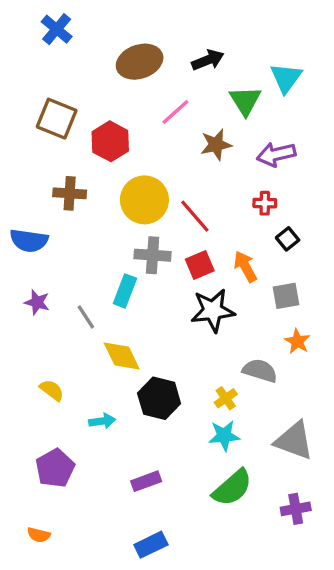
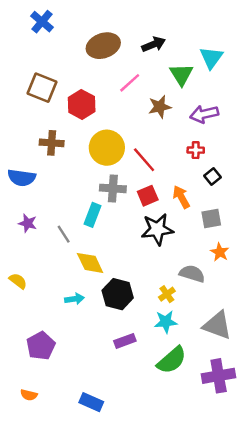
yellow semicircle: (52, 390) -> (18, 281), moved
cyan arrow: (102, 421) -> (74, 299), moved
purple rectangle: (146, 481) -> (125, 341), moved
purple cross: (296, 509) -> (219, 376), size x1.5
blue rectangle: (151, 545) -> (91, 402), moved, turned 50

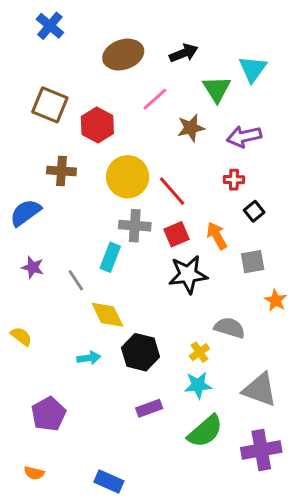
blue semicircle: (22, 178) -> (25, 213), turned 136
orange star: (220, 252) -> (276, 300), moved

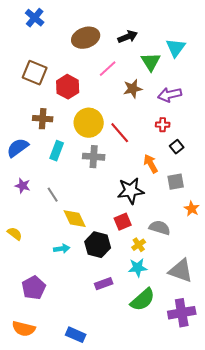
red square: (176, 234) -> (123, 222), moved
cyan rectangle: (110, 257) -> (57, 151), moved
orange semicircle: (34, 473) -> (24, 329), size x1.6

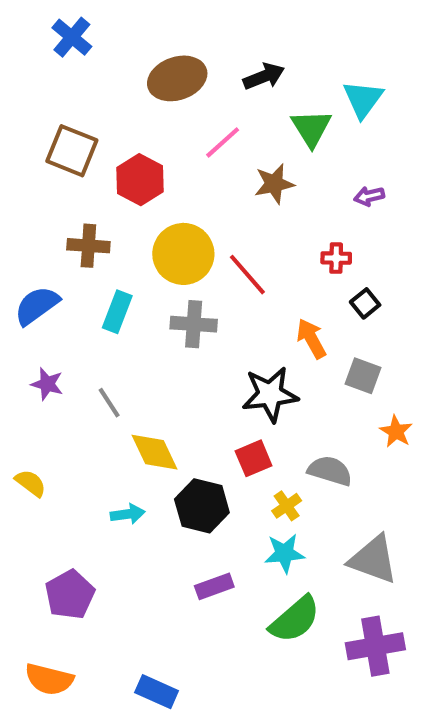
purple arrow: (170, 95) -> (369, 196), moved, size x0.6
gray square: (176, 182) -> (363, 376), turned 30

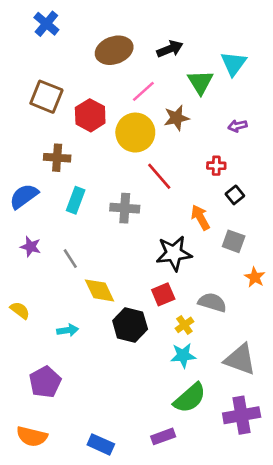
yellow circle: (183, 254) -> (135, 133), moved
cyan arrow: (128, 514) -> (68, 330), moved
purple rectangle: (214, 586) -> (163, 436), moved

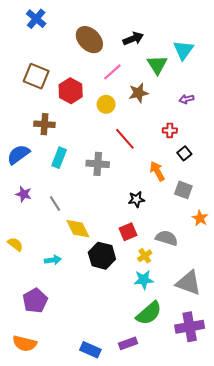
brown ellipse: (114, 50) -> (89, 40), turned 64
yellow circle: (135, 133) -> (106, 104), size x0.6
black star: (174, 253) -> (136, 199), size x0.6
blue rectangle: (101, 444) -> (90, 350), moved

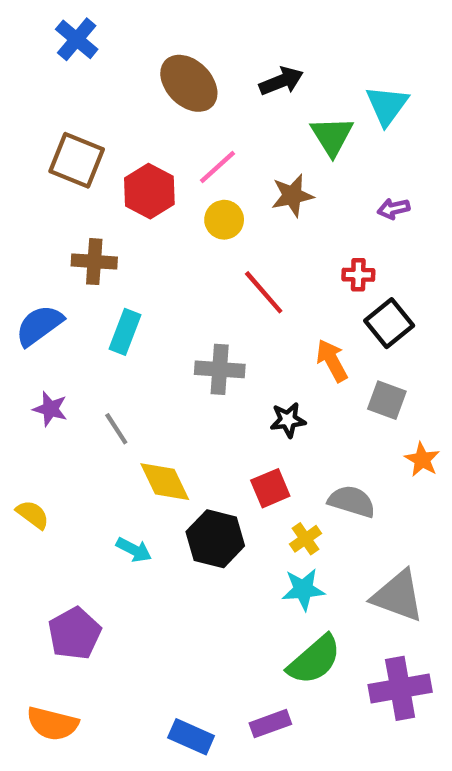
pink line: (112, 72) -> (217, 167), moved
black square: (184, 153) -> (389, 323), size x1.5
gray cross: (98, 164) -> (220, 369), moved
cyan arrow: (53, 260) -> (134, 550), moved, turned 35

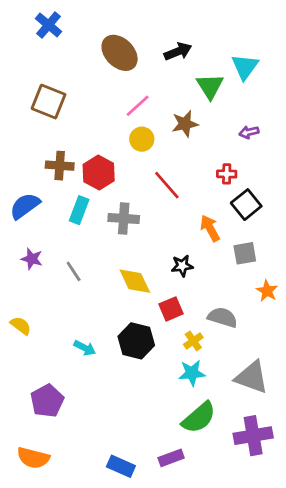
red hexagon: (149, 191) -> (99, 173), moved
gray cross: (220, 369) -> (124, 218), moved
gray square: (387, 400) -> (245, 253), turned -30
yellow diamond: (165, 482) -> (135, 281), moved

